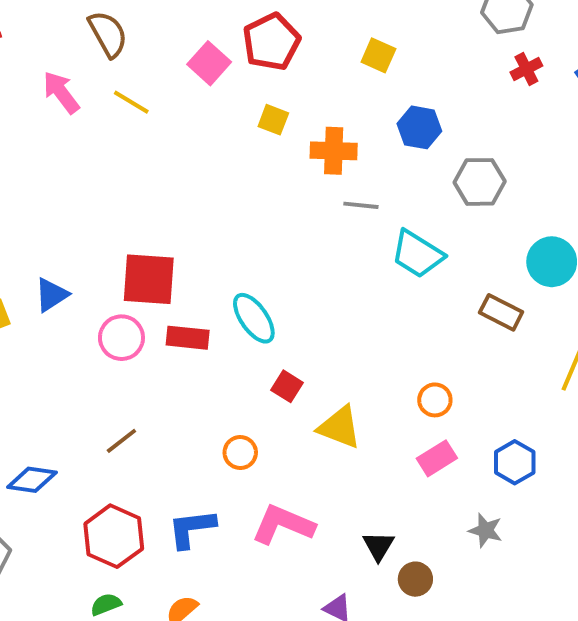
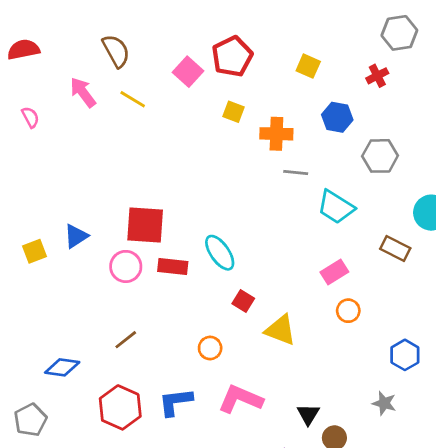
red cross: (526, 69) -> (377, 76), moved
pink rectangle: (437, 458) -> (334, 272), moved

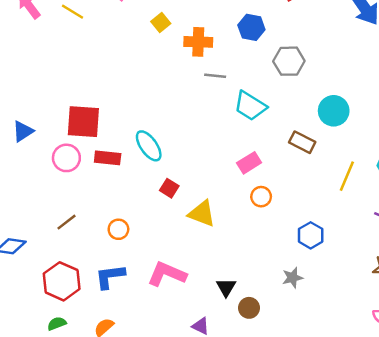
yellow square: (234, 112) -> (161, 23), turned 30
orange circle: (210, 348) -> (118, 229), moved
gray star: (384, 403) -> (293, 278), turned -30

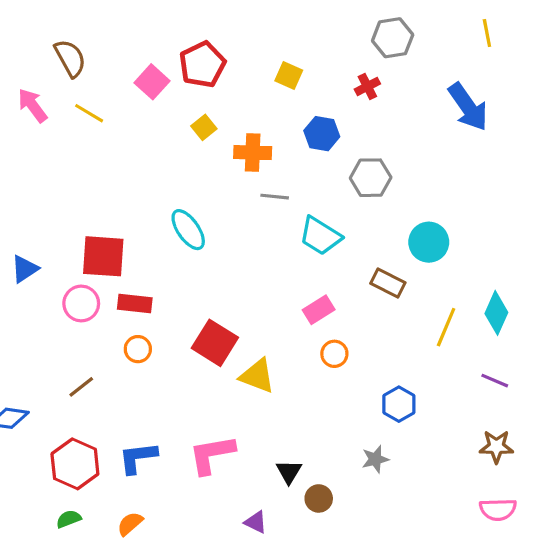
cyan ellipse: (149, 146) -> (188, 230), moved
red square: (169, 188) -> (215, 343), size x1.8
orange circle: (118, 229) -> (138, 349), moved
pink L-shape: (167, 274) -> (212, 454), turned -33

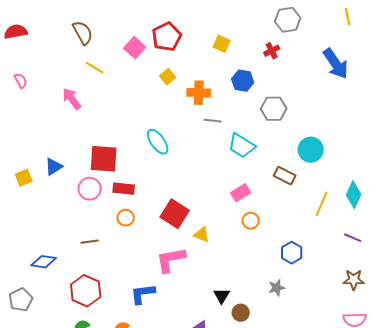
pink arrow: (32, 105) -> (72, 99), moved
yellow triangle: (257, 376) -> (202, 235), size x0.7
brown line: (81, 387) -> (90, 242), turned 30
pink L-shape: (212, 454) -> (171, 260), moved
blue L-shape: (138, 458) -> (143, 294), moved

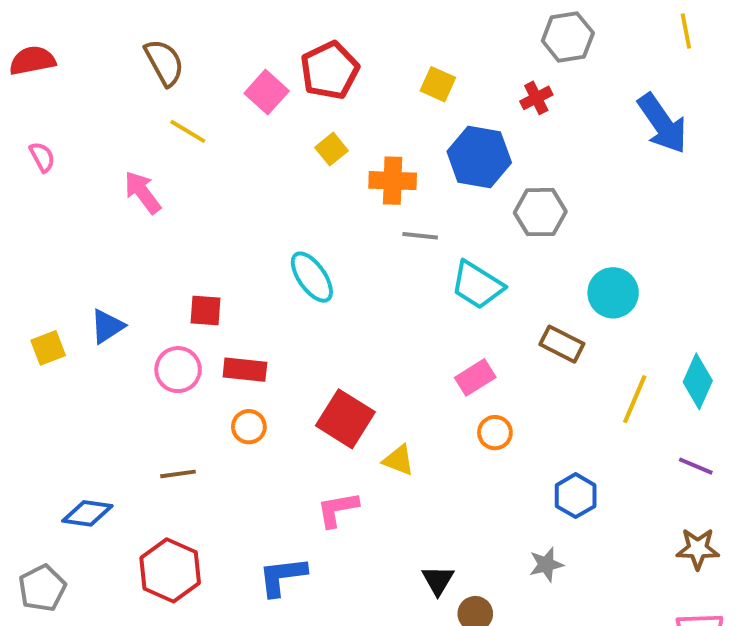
blue hexagon: (243, 81) -> (479, 157), size x1.4
red square: (104, 159) -> (206, 311), size x0.6
pink L-shape: (171, 260) -> (337, 509), size x0.7

